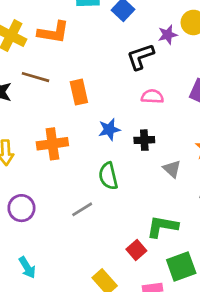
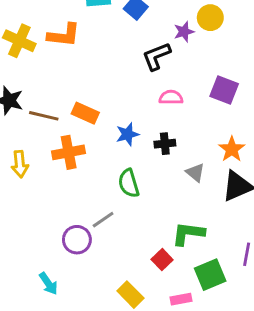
brown line: (36, 77) -> (44, 116), moved
orange rectangle: (79, 92) -> (85, 113), moved, turned -50
purple circle: (21, 208) -> (77, 240), moved

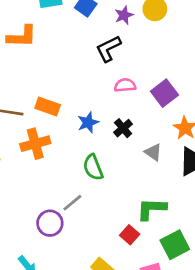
purple star: (184, 32) -> (124, 15), moved
purple square: (224, 90) -> (164, 93), moved, turned 36
black cross: (165, 144) -> (123, 128), turned -30

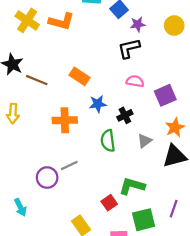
purple star: (124, 15) -> (138, 24), moved
orange rectangle: (48, 106) -> (80, 76), moved
orange cross: (35, 144) -> (65, 120), moved
gray triangle: (153, 152) -> (145, 141), turned 35
green semicircle: (93, 167) -> (108, 141), moved

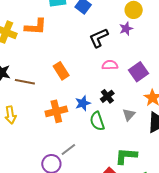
purple star: (138, 24) -> (126, 29), moved
orange rectangle: (80, 76) -> (61, 71), turned 36
blue star: (98, 104) -> (83, 103), moved

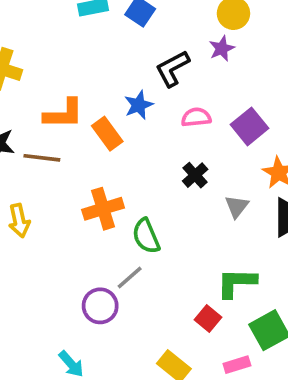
orange L-shape: (36, 27) -> (64, 114), moved
blue star: (83, 103) -> (139, 105), moved
green semicircle: (97, 121) -> (146, 236), moved

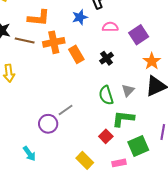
orange rectangle: (107, 134) -> (76, 54), moved
gray triangle: (237, 206) -> (128, 90), moved
orange cross: (103, 209) -> (54, 42), moved
green semicircle: (146, 236) -> (106, 95), moved

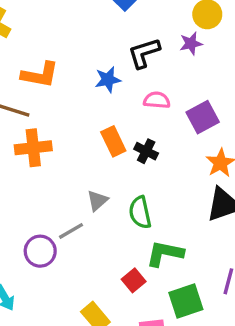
orange cross: (54, 42) -> (33, 148), moved
orange rectangle: (76, 54) -> (113, 141), moved
black cross: (107, 58) -> (146, 151), turned -32
gray triangle: (128, 90) -> (97, 201), moved

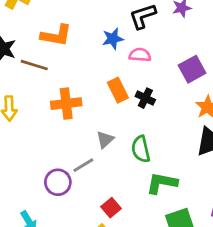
pink semicircle: (157, 100) -> (140, 55), moved
orange cross: (33, 148) -> (66, 104), moved
red square: (134, 280) -> (111, 208), moved

